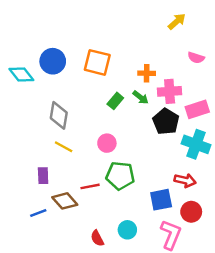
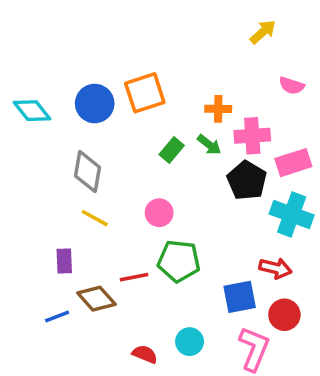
blue circle: (53, 61) -> (95, 104), moved
orange square: (97, 62) -> (145, 93), turned -32
red semicircle: (97, 238) -> (145, 354), turned 140

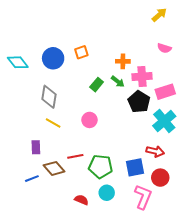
yellow arrow: (263, 32) -> (159, 15), moved
orange square: (145, 93) -> (81, 52), size x0.6
cyan cross: (292, 214) -> (164, 121), turned 30
green pentagon: (179, 261) -> (101, 166), moved

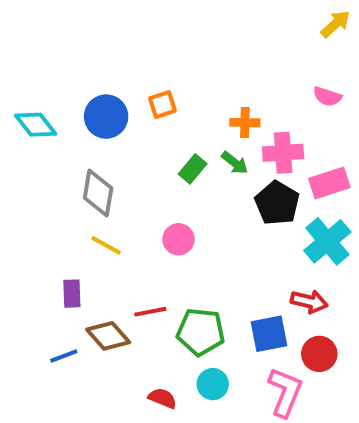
yellow arrow: (159, 15) -> (335, 24), moved

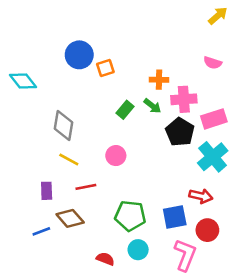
blue circle: (106, 117) -> (79, 55), moved
red line: (150, 312) -> (86, 187), moved

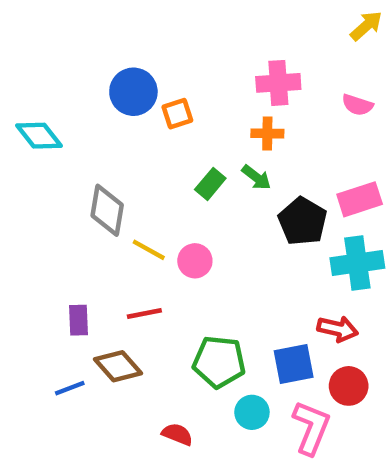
pink cross: (184, 99) -> (278, 83), moved
cyan cross: (213, 157) -> (357, 263), turned 32
yellow line: (69, 159) -> (149, 250), moved
cyan circle: (138, 250) -> (252, 412), moved

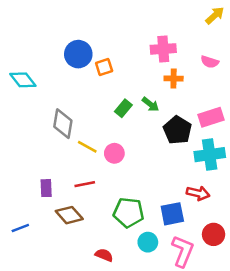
orange cross: (267, 133) -> (174, 79), moved
red circle: (349, 386) -> (214, 234), moved
blue line: (70, 388) -> (20, 228), moved

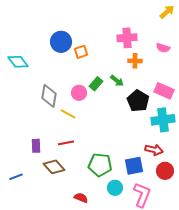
pink rectangle: (211, 117) -> (164, 91), turned 42
pink circle: (114, 153) -> (79, 93), moved
red circle: (214, 234) -> (165, 171), moved

